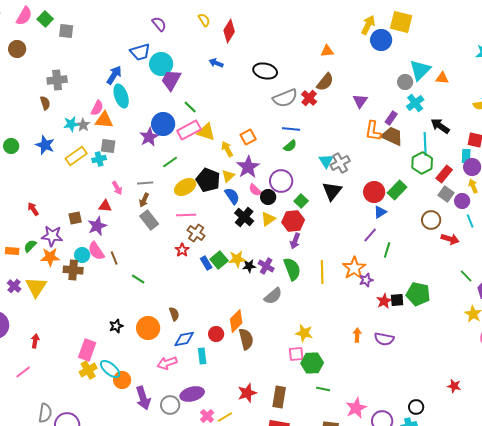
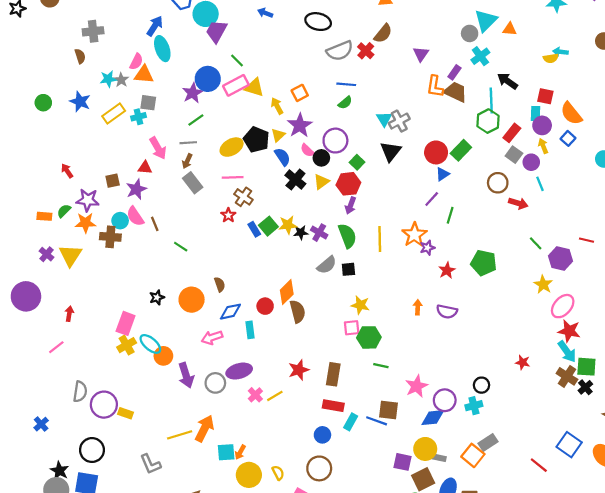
green line: (170, 162) -> (196, 120), moved
pink arrow: (117, 188) -> (158, 148), size x1.5
black square: (397, 300) -> (348, 269), moved

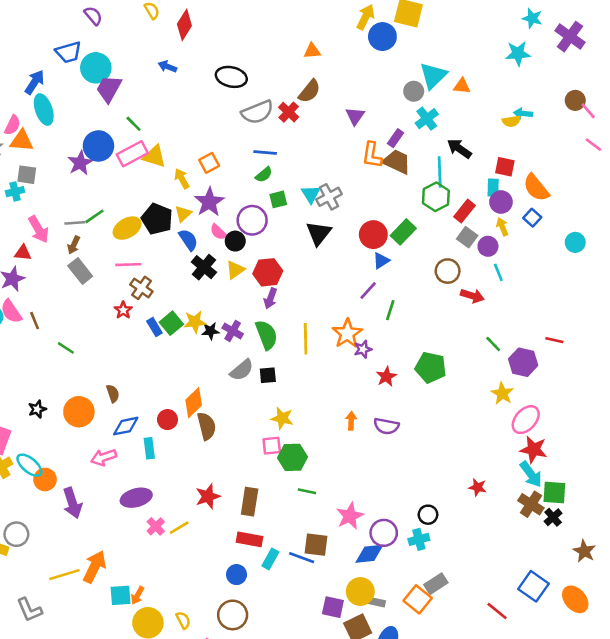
green line: (196, 120) -> (95, 216), moved
green square: (357, 162) -> (278, 199), moved, turned 32
gray circle: (215, 383) -> (16, 534), moved

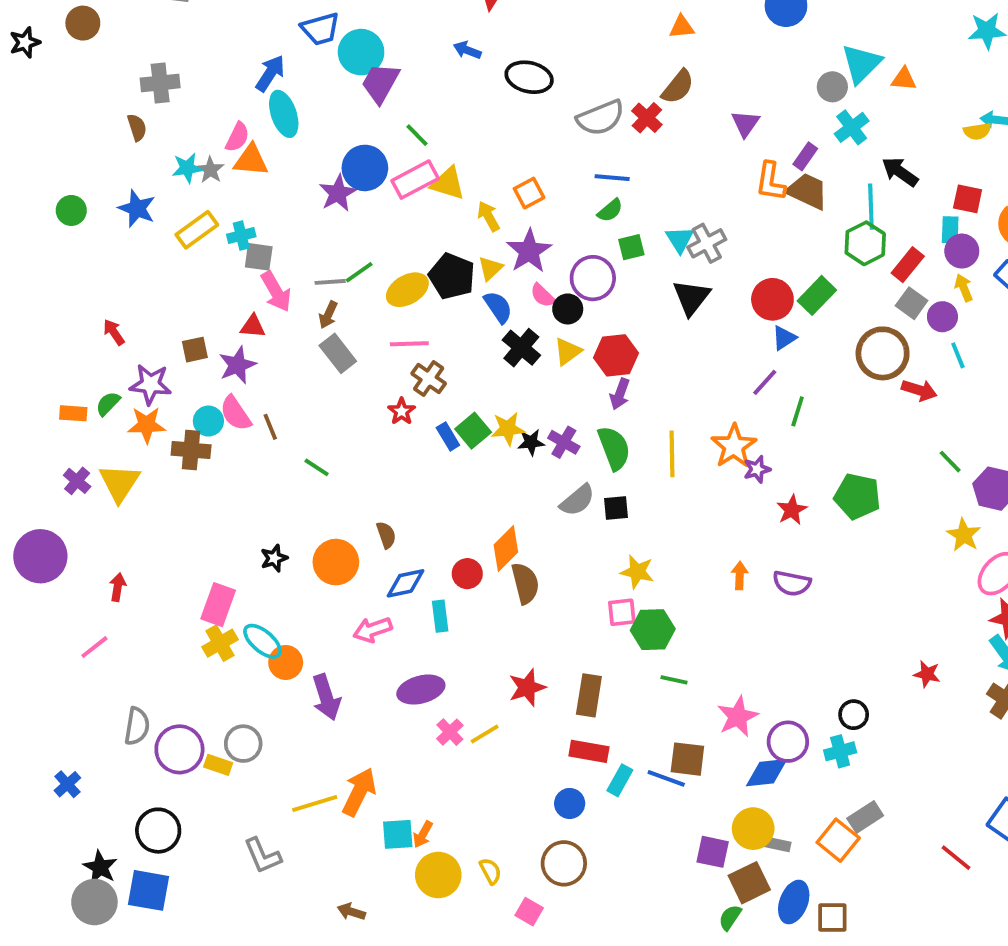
black ellipse: (231, 77) -> (529, 77), moved
gray square: (27, 175) -> (259, 257), moved
brown circle: (448, 271) -> (883, 353), size x1.4

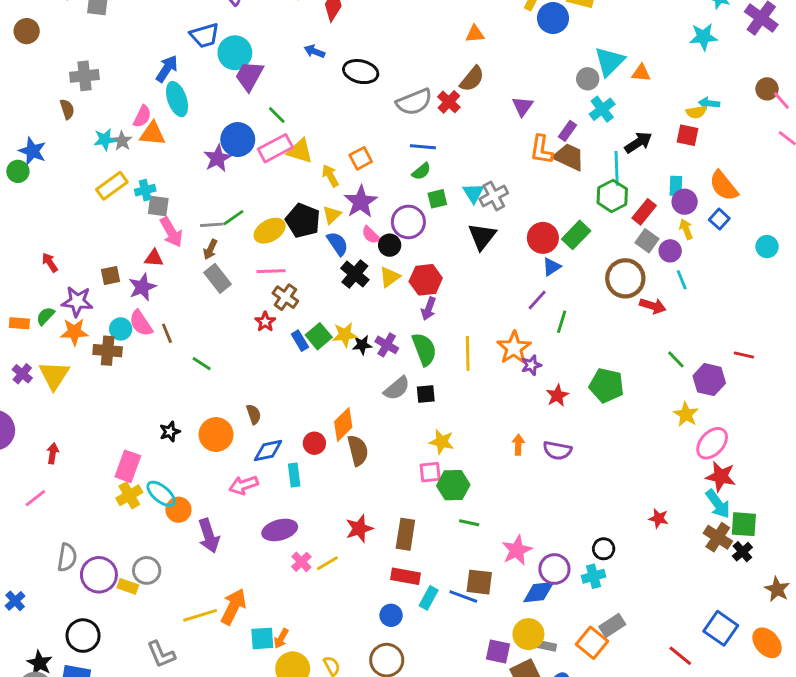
black arrow: (900, 172) -> (638, 142), turned 112
red square: (968, 199) -> (687, 135), moved
blue star: (137, 209) -> (32, 151), moved

